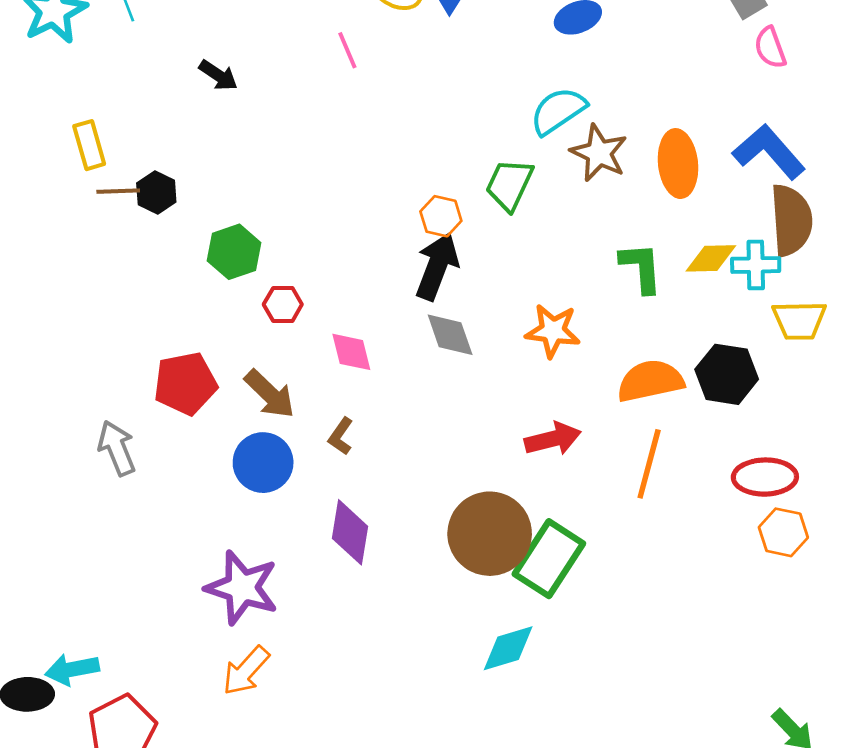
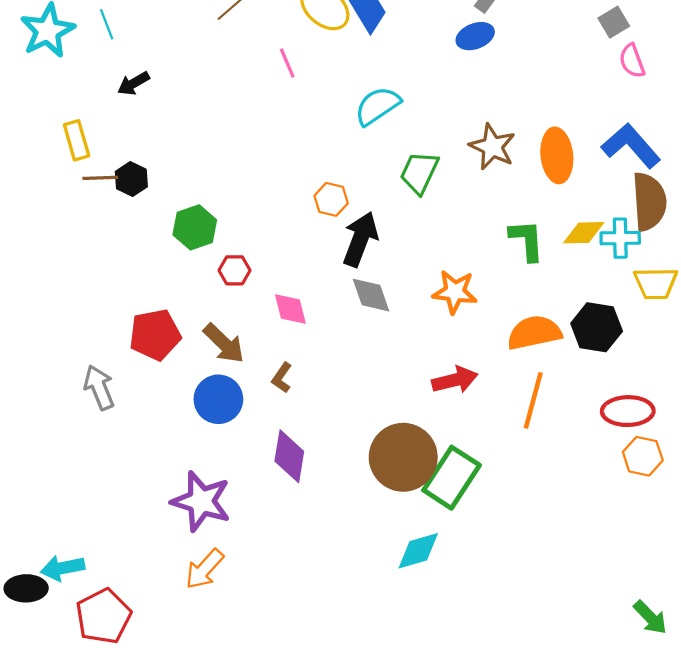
black arrow: (218, 75) -> (134, 83), moved, turned 116
cyan semicircle: (558, 111) -> (377, 106), moved
orange hexagon: (441, 216) -> (331, 199), moved

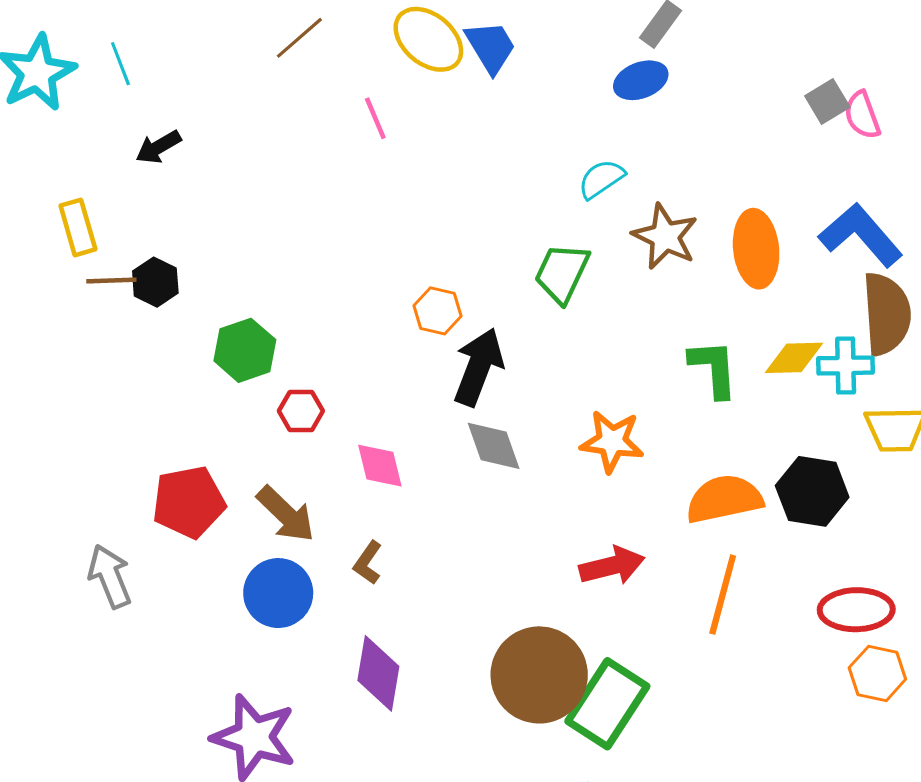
gray square: (614, 22) -> (827, 102), moved
cyan semicircle: (377, 106) -> (601, 179), moved, size x0.7

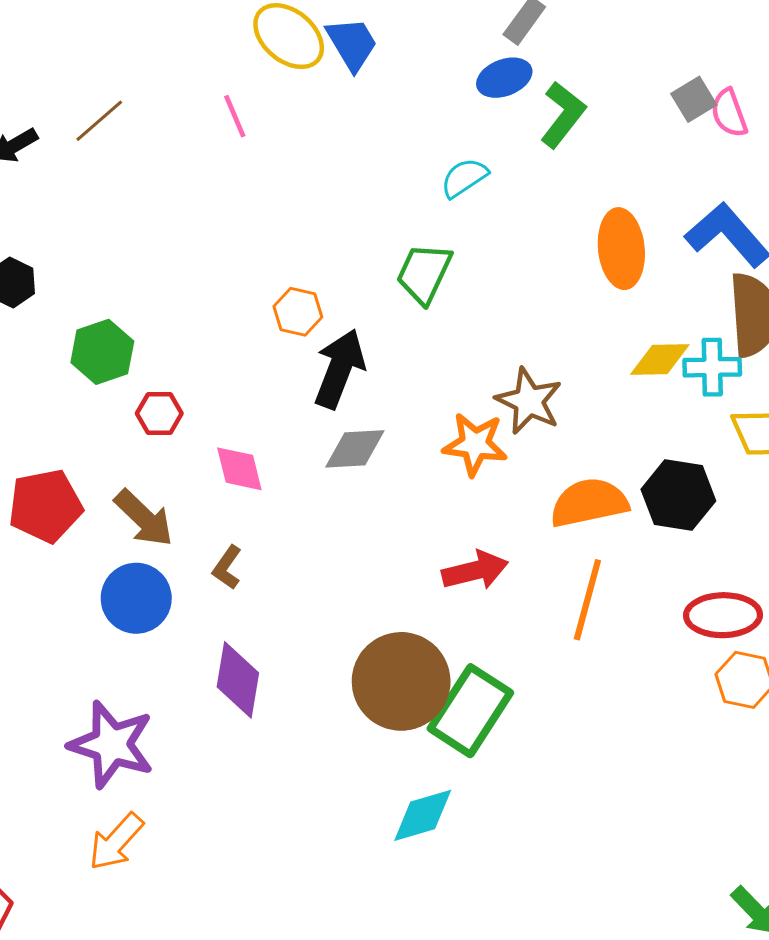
brown line: (299, 38) -> (99, 121), moved
brown star: (665, 237) -> (529, 401), moved
green L-shape: (714, 369) -> (563, 115), moved, turned 42
gray diamond: (494, 446) -> (355, 449), turned -74

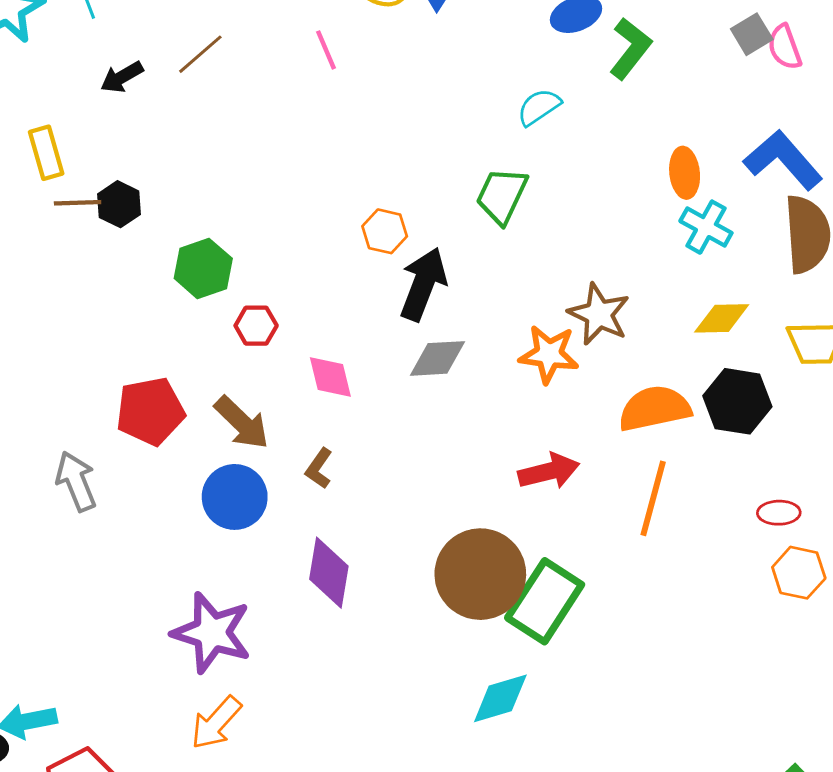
orange ellipse: (621, 249) -> (685, 173), size x0.7
yellow diamond: (660, 360) -> (722, 318), moved
cyan cross: (712, 367) -> (706, 227), moved, turned 30
red ellipse: (723, 615) -> (779, 513), size x0.6

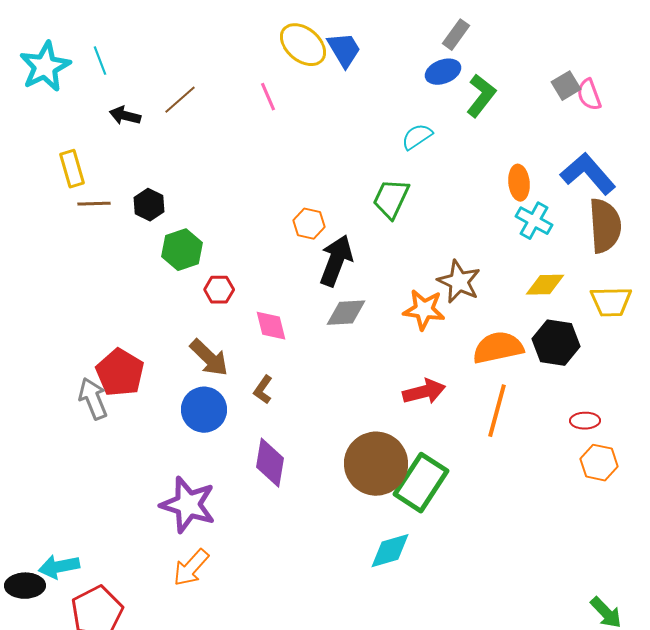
black arrow: (122, 77) -> (125, 116), turned 44
black hexagon: (119, 204) -> (149, 205), moved
red pentagon: (150, 411) -> (120, 373), moved, turned -30

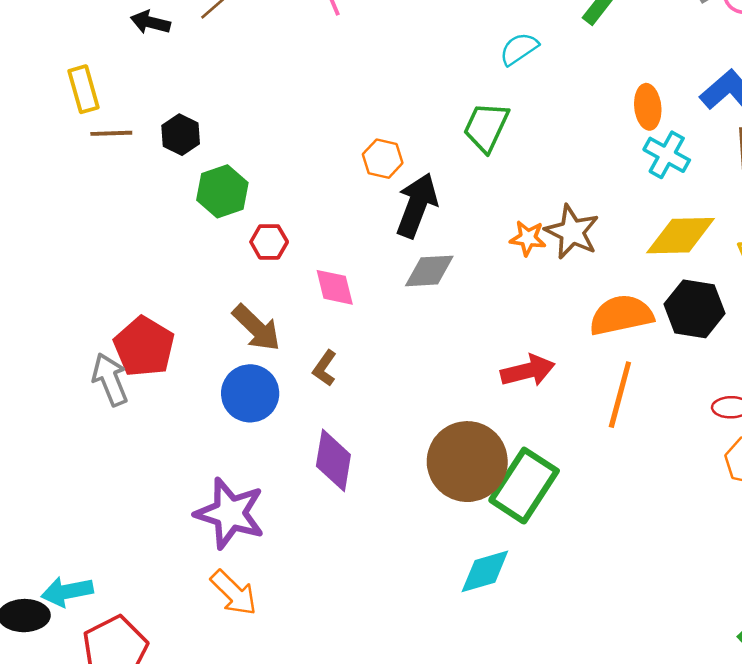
yellow diamond: (545, 285) -> (681, 236), size x1.4
orange star: (424, 310) -> (528, 238), moved, size x0.7
orange arrow: (191, 568) -> (234, 593), turned -87

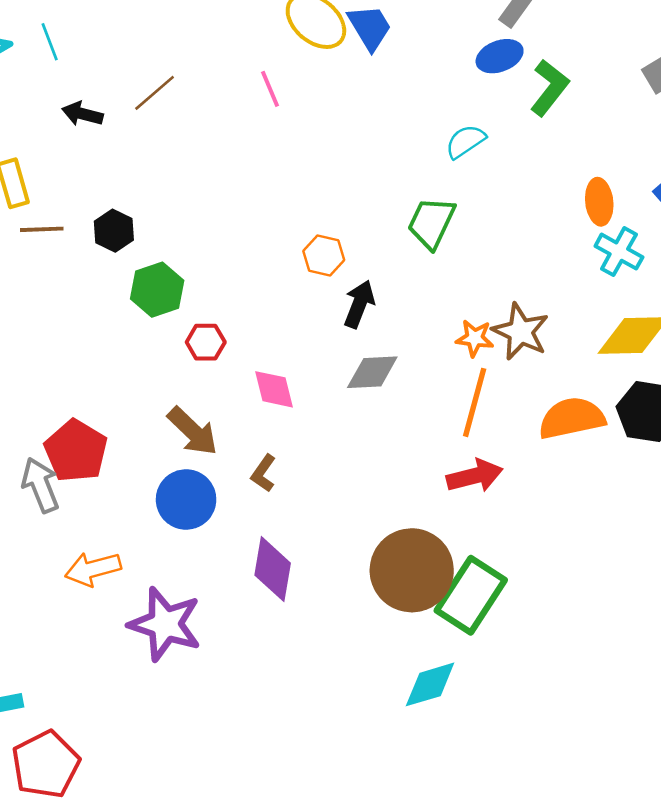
black arrow: (417, 205) -> (359, 304), size x0.7
orange line: (620, 395) -> (475, 402), moved
orange arrow: (234, 593) -> (93, 569), moved, turned 120

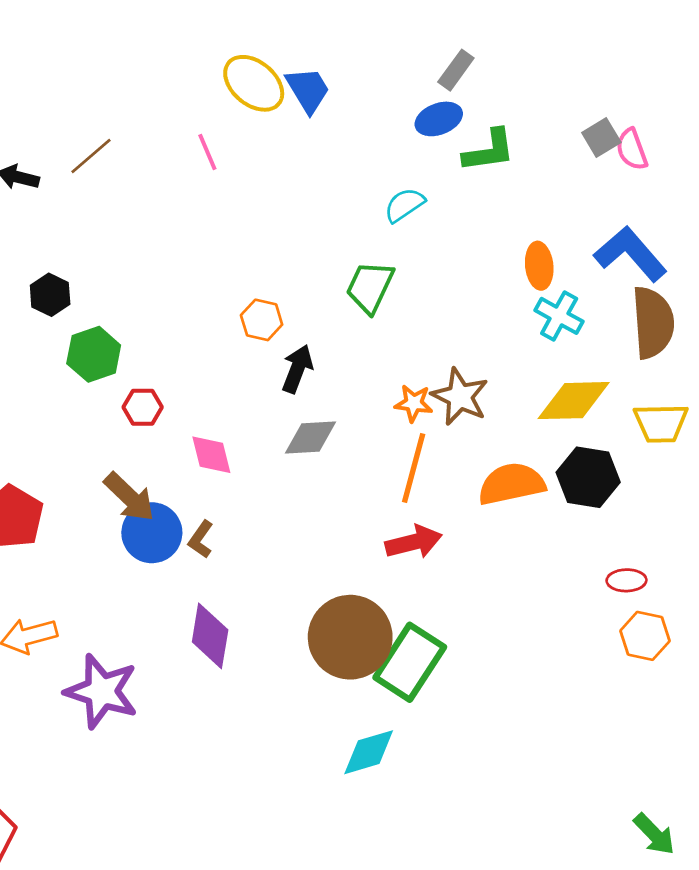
green L-shape: (549, 88) -> (489, 151), turned 44
blue circle: (186, 499) -> (152, 533), moved

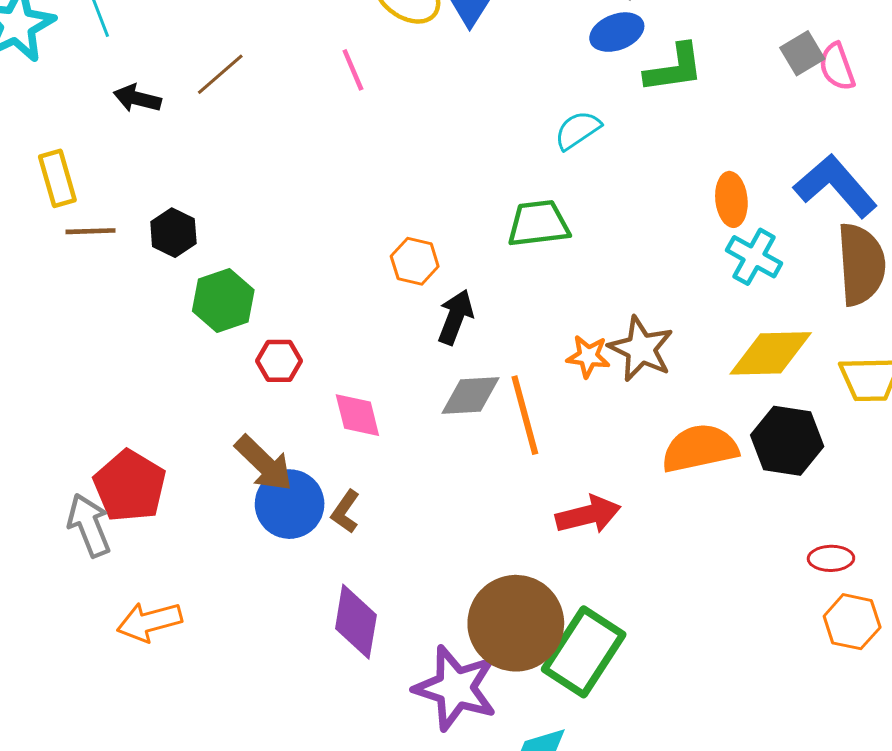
green trapezoid: (370, 287) -> (538, 224), turned 58
orange line: (414, 468) -> (525, 415), moved, turned -30
purple star: (102, 691) -> (455, 688), moved

